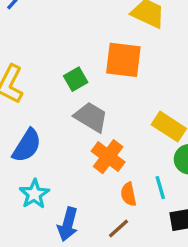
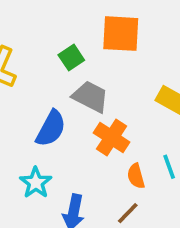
blue semicircle: (27, 146) -> (51, 128), moved

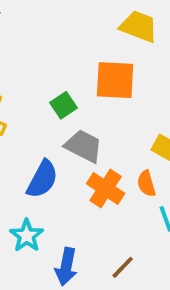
orange semicircle: (136, 176) -> (146, 184), moved

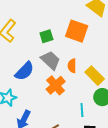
orange semicircle: (146, 184) -> (72, 66), moved

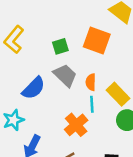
orange cross: (56, 85) -> (76, 125), moved
cyan line: (82, 110) -> (92, 104), moved

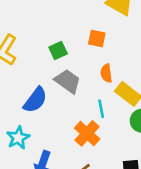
orange square: (97, 40) -> (97, 39), size x0.6
orange semicircle: (91, 82) -> (106, 73), moved

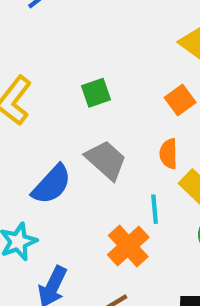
orange square: (97, 39) -> (180, 100), moved, turned 36
green square: (58, 50) -> (96, 93), moved

